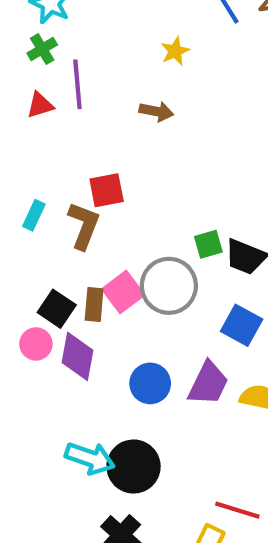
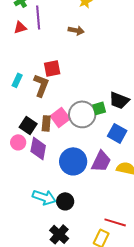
green square: (208, 244) -> (99, 108), moved
blue circle: (150, 383) -> (73, 161), size x1.4
black circle: (134, 467) -> (65, 201), size x0.7

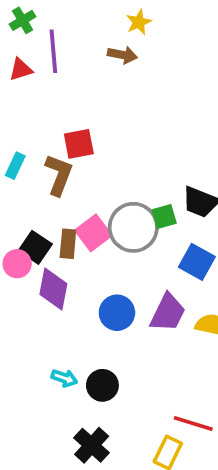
brown arrow: (76, 30) -> (122, 55), moved
pink circle: (18, 142) -> (17, 264), moved
blue circle: (73, 161) -> (117, 313), size x0.7
cyan arrow: (44, 197) -> (64, 378), size x0.6

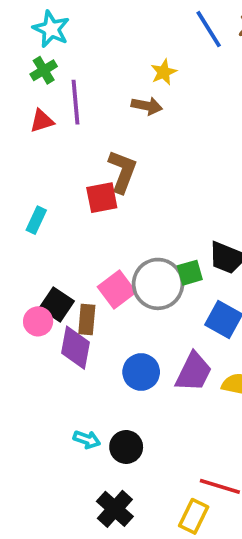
brown L-shape: (59, 175) -> (122, 171), moved
brown rectangle: (68, 244) -> (87, 320), moved

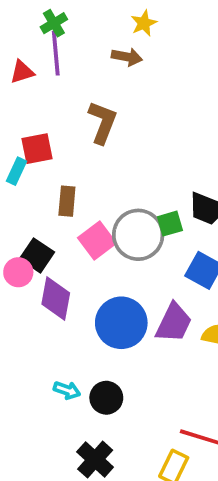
green cross: (44, 70) -> (54, 23), moved
red square: (102, 198) -> (37, 149), moved
brown rectangle: (87, 320) -> (67, 201), moved
blue circle: (141, 372) -> (121, 323), size x1.4

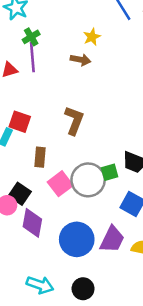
brown L-shape: (103, 122) -> (74, 120), moved
red square: (37, 149) -> (20, 122), turned 30
cyan arrow: (67, 390) -> (40, 285), size x1.5
black circle: (106, 398) -> (83, 289), moved

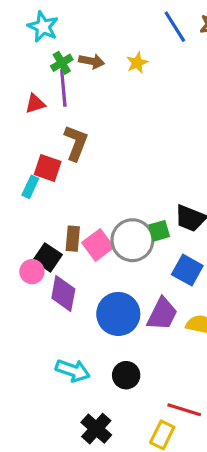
brown arrow: (80, 60) -> (92, 61), moved
brown L-shape: (74, 120) -> (76, 143), moved
brown rectangle: (40, 157) -> (73, 239), moved

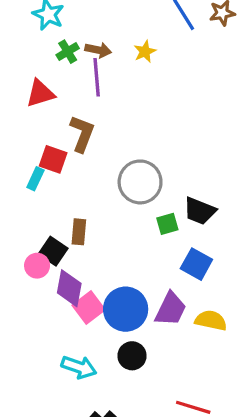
purple line: (63, 88) -> (97, 77), moved
red triangle: (35, 104) -> (40, 93), size x1.4
gray circle: (132, 240) -> (140, 182), moved
pink square: (98, 245) -> (89, 308), moved
black circle: (126, 375) -> (132, 356), moved

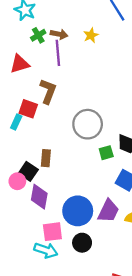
pink square: (89, 308) -> (52, 232), moved, turned 30

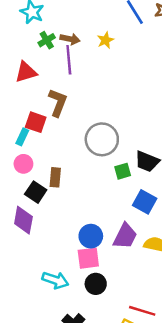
pink circle: (17, 181) -> (23, 164), moved
purple diamond: (39, 197) -> (23, 220), moved
blue circle: (78, 211) -> (91, 236), size x0.7
pink square: (52, 232) -> (88, 258), moved
black circle: (82, 243) -> (96, 284), moved

